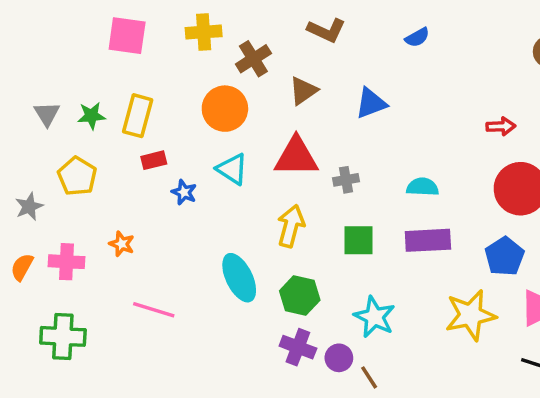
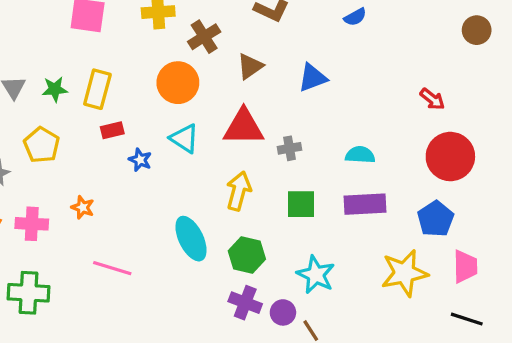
red arrow: (501, 126) -> (432, 99), turned 40

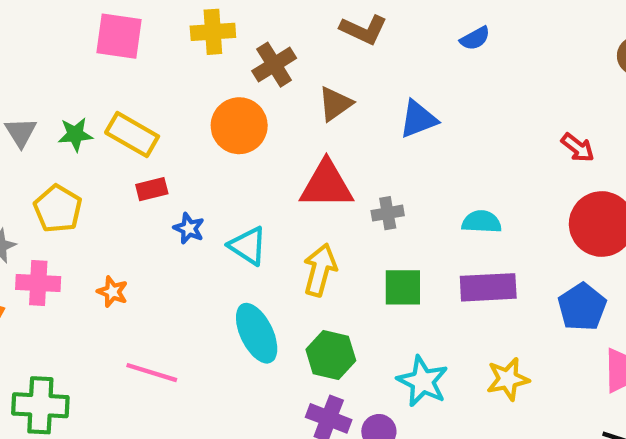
yellow rectangle: (97, 89) -> (132, 134), turned -75
cyan triangle: (184, 138) -> (248, 246), moved
pink cross: (32, 224) -> (38, 283), moved
yellow star: (404, 273) -> (508, 379), moved, size x0.7

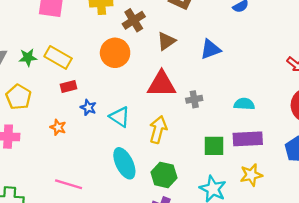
green square: (403, 287) -> (214, 146), moved
orange star: (112, 292) -> (58, 127), moved
yellow star: (508, 379) -> (251, 175), moved

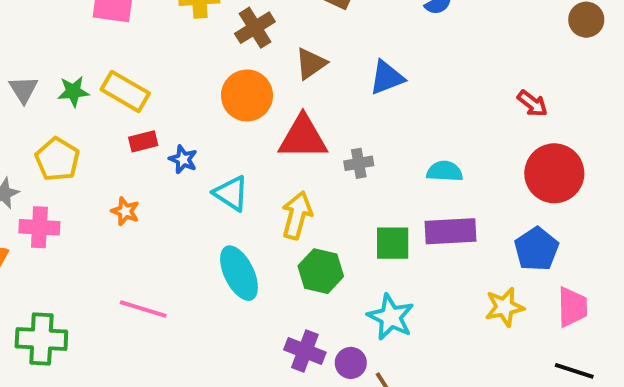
orange circle: (115, 53) -> (247, 95), moved
blue star: (88, 107) -> (183, 159), moved
green hexagon: (164, 175) -> (321, 271), moved
yellow star: (251, 175) -> (504, 307), moved

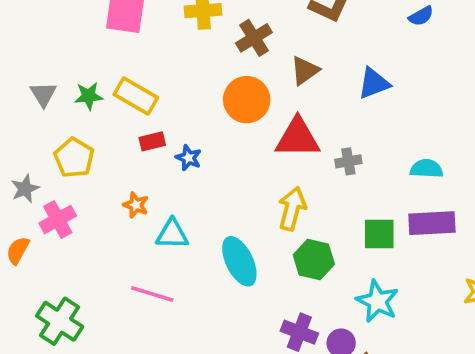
cyan triangle: (231, 193) -> (172, 234), moved, turned -32
pink cross: (39, 227) -> (58, 220), turned -32
green cross: (41, 339) -> (60, 321), turned 30

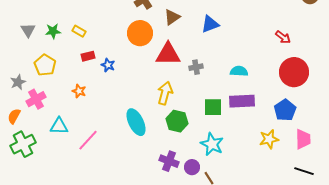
yellow rectangle: (136, 96) -> (79, 31), size x0.6
cyan triangle: (172, 234) -> (59, 126), moved
pink line: (152, 294) -> (88, 140), turned -65
green cross: (60, 321) -> (23, 144), moved, turned 30

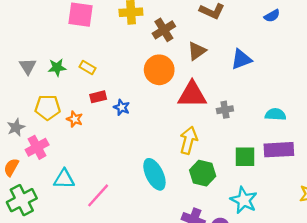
yellow pentagon: (45, 65) -> (48, 107), turned -30
orange star: (79, 91) -> (75, 119), moved

